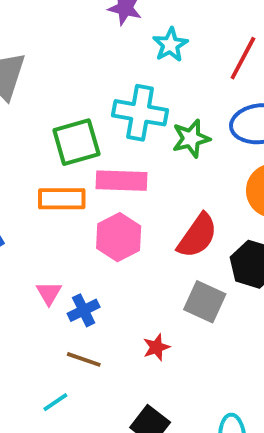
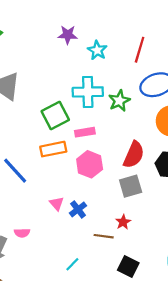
pink rectangle: (122, 181) -> (85, 132), size x0.7
gray square: (205, 302) -> (131, 186), moved, turned -30
brown line: (84, 359) -> (104, 236), moved

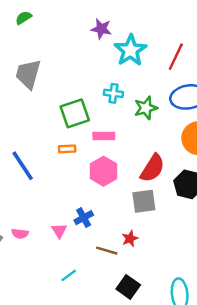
cyan star: (97, 50) -> (130, 50), size x1.5
cyan cross: (88, 92) -> (113, 93), size x0.6
orange rectangle: (53, 149) -> (67, 149), size x0.6
pink triangle: (57, 204) -> (59, 231), moved

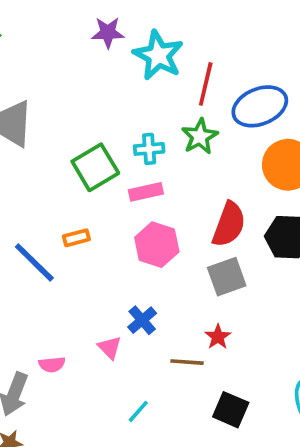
red line: (176, 57) -> (206, 84), moved
cyan cross: (113, 93) -> (149, 149), moved
orange rectangle: (67, 149) -> (76, 238), moved

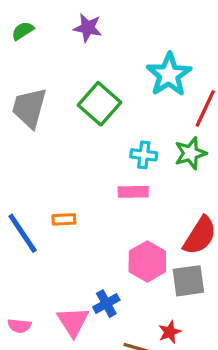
purple star: (108, 33) -> (88, 28), moved
green square: (95, 167) -> (99, 104), moved, turned -30
pink hexagon: (157, 245) -> (147, 261), moved
pink triangle: (110, 348) -> (73, 322), size x1.5

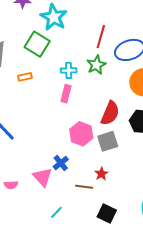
cyan star: (169, 75) -> (54, 17), moved
pink rectangle: (133, 192) -> (66, 94), turned -66
orange rectangle: (64, 219) -> (25, 77), moved

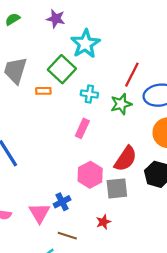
cyan cross: (69, 70) -> (89, 94), moved
orange rectangle: (25, 77) -> (43, 91), moved
brown line: (84, 187) -> (67, 236), moved

